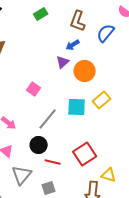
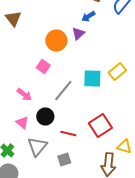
orange circle: (85, 71) -> (56, 40), moved
pink square: (34, 89) -> (43, 66), moved
black circle: (39, 145) -> (45, 116), moved

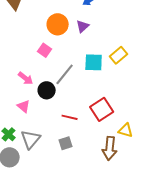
purple triangle: (78, 34) -> (83, 26), moved
black circle: (45, 116) -> (47, 90), moved
gray triangle: (37, 146) -> (31, 139), moved

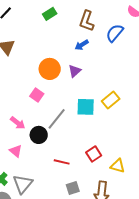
red square: (102, 109) -> (94, 154), size x0.7
yellow triangle: (126, 130) -> (118, 166), moved
gray square: (66, 143) -> (73, 188), moved

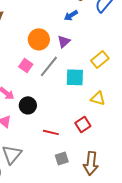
yellow rectangle: (111, 100) -> (100, 59), moved
gray line: (57, 119) -> (49, 66), moved
yellow triangle: (118, 166) -> (98, 98), moved

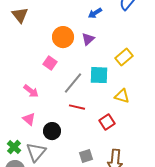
gray line: (49, 66) -> (73, 83), moved
black circle: (28, 105) -> (52, 131), moved
red line: (51, 132) -> (77, 107), moved

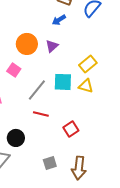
yellow triangle: (122, 96) -> (86, 86), moved

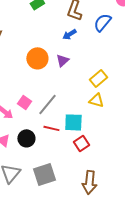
pink square: (14, 70) -> (24, 102), moved
cyan square: (63, 82) -> (73, 122), moved
black circle: (16, 138) -> (26, 138), moved
gray square: (50, 163) -> (44, 174), moved, size x1.6

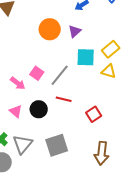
cyan square: (73, 122) -> (86, 57), moved

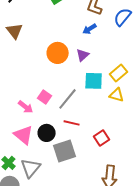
pink triangle: (16, 111) -> (24, 135), size x1.5
gray square: (57, 145) -> (65, 151), moved

